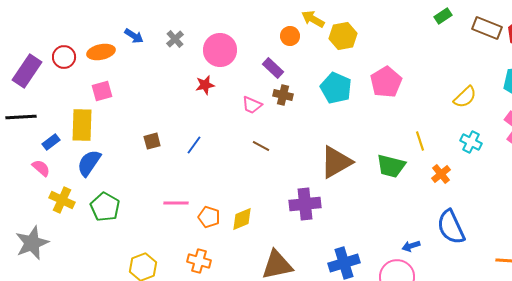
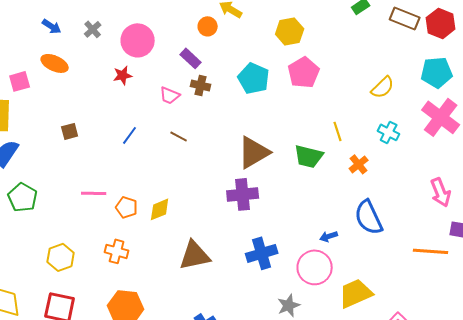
yellow hexagon: (343, 36) -> (290, 31), moved
orange ellipse: (101, 52) -> (55, 63), moved, turned 36
blue line: (194, 145) -> (130, 135), moved
purple cross: (305, 204) -> (243, 194), moved

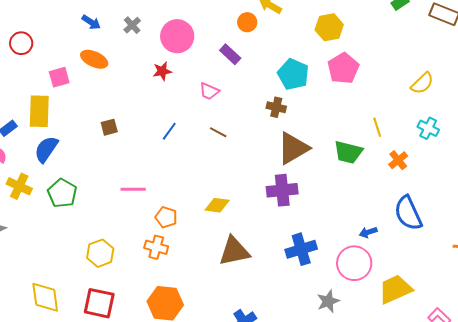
brown cross: (201, 85) -> (276, 107), moved
orange pentagon: (127, 207) -> (166, 217), moved
yellow diamond: (160, 209) -> (217, 205), moved, turned 30

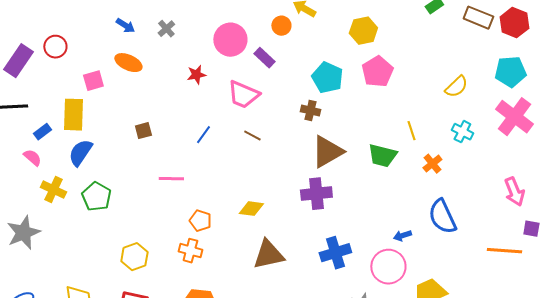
pink circle: (177, 36) -> (230, 40), moved
pink trapezoid: (209, 91) -> (243, 95), size x1.6
pink line: (133, 189) -> (171, 179), moved

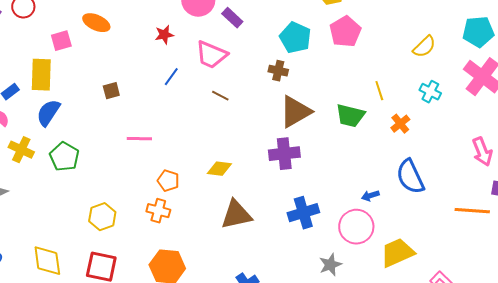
blue line: (203, 135) -> (171, 77), moved

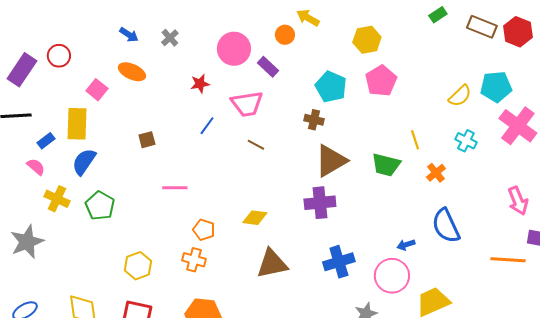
cyan pentagon: (478, 32) -> (496, 87), moved
pink square: (61, 41) -> (97, 90), turned -35
pink trapezoid: (211, 55) -> (247, 104), turned -32

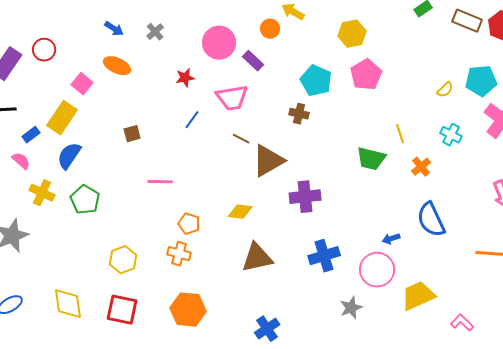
yellow semicircle: (460, 96) -> (445, 90), size x0.7
yellow rectangle: (77, 124) -> (62, 118), turned 32
brown triangle: (331, 161) -> (268, 161), moved

